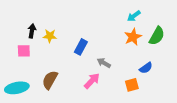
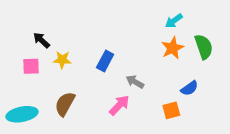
black arrow: (32, 31) -> (41, 40), turned -56
yellow star: (50, 36) -> (62, 60), moved
green semicircle: (157, 36) -> (204, 47), turned -48

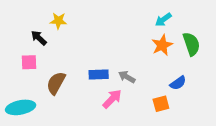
yellow star: (62, 60) -> (58, 21), moved
blue rectangle: (105, 61) -> (99, 74), moved, turned 60
brown semicircle: (65, 104) -> (56, 83), moved

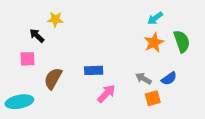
gray arrow: (127, 77) -> (144, 79), moved

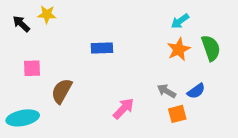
yellow star: (55, 19) -> (47, 14), moved
black arrow: (37, 36) -> (21, 24), moved
blue rectangle: (94, 70) -> (102, 48), moved

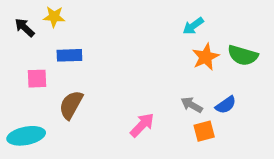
cyan arrow: (180, 21) -> (193, 26), moved
blue rectangle: (102, 48) -> (69, 55), moved
green semicircle: (211, 48) -> (243, 55), turned 125

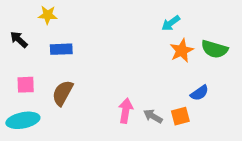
black arrow: (25, 27) -> (19, 40), moved
pink square: (37, 79) -> (26, 85), moved
gray arrow: (192, 105) -> (153, 116), moved
pink arrow: (142, 125) -> (126, 111), turned -35

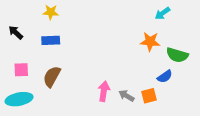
yellow star: (48, 15) -> (51, 12), moved
cyan arrow: (171, 23) -> (163, 13), moved
green semicircle: (215, 49) -> (177, 55), moved
orange star: (182, 51) -> (150, 41), turned 30

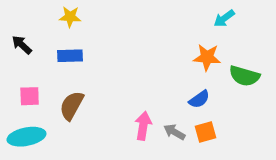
blue semicircle: (165, 77) -> (199, 99), moved

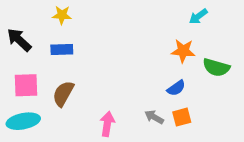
black arrow: (22, 45) -> (19, 40), size x1.4
pink square: (30, 96) -> (26, 85), size x1.4
pink arrow: (143, 126) -> (107, 124), moved

